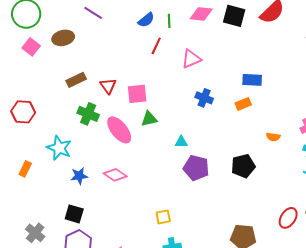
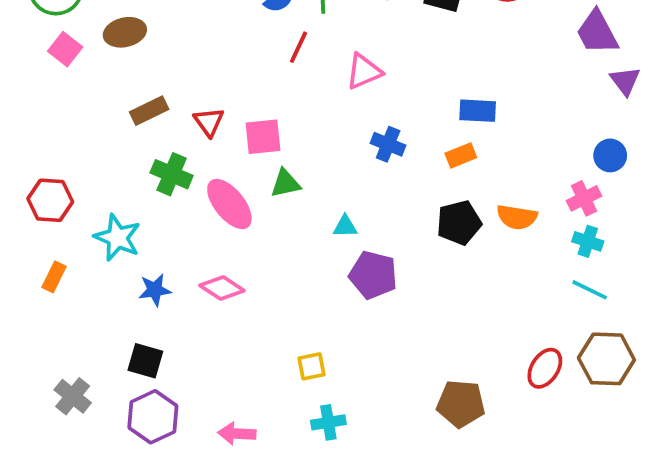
red hexagon: (23, 112) -> (50, 200), moved
orange semicircle: (273, 137) -> (517, 217), size x1.5
black pentagon: (243, 166) -> (459, 223), moved

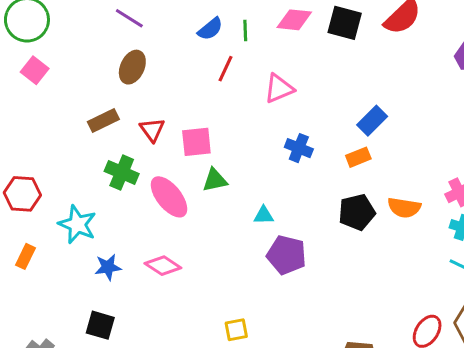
brown ellipse: (125, 32) -> (132, 67), moved, turned -52
blue rectangle: (478, 111) -> (372, 121), turned -48

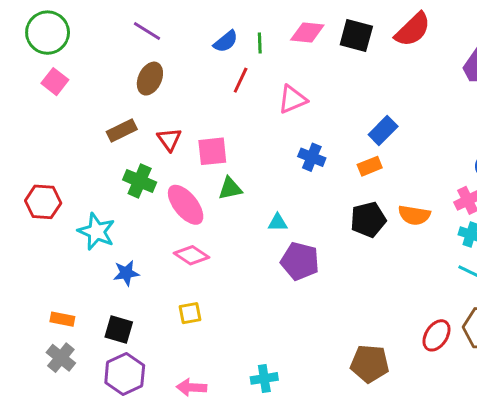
orange rectangle: (25, 256) -> (62, 319), moved, turned 75
pink diamond: (163, 266) -> (192, 255), moved
yellow square: (236, 330) -> (190, 313), moved

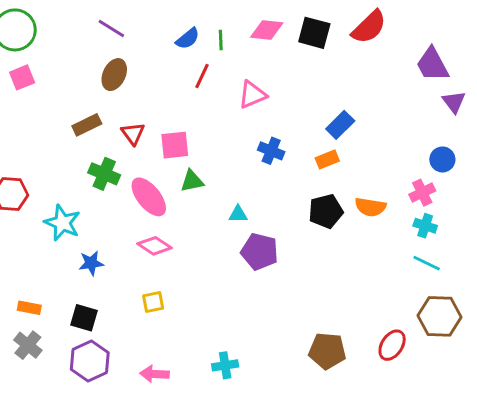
pink square: (55, 82) -> (22, 77), turned 30
red ellipse: (436, 335) -> (392, 345), moved

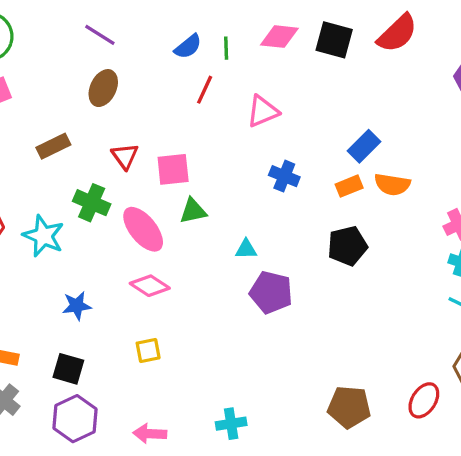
brown rectangle: (87, 125) -> (53, 146), moved
orange semicircle: (370, 207) -> (392, 184), moved
cyan star: (62, 223) -> (43, 236), moved

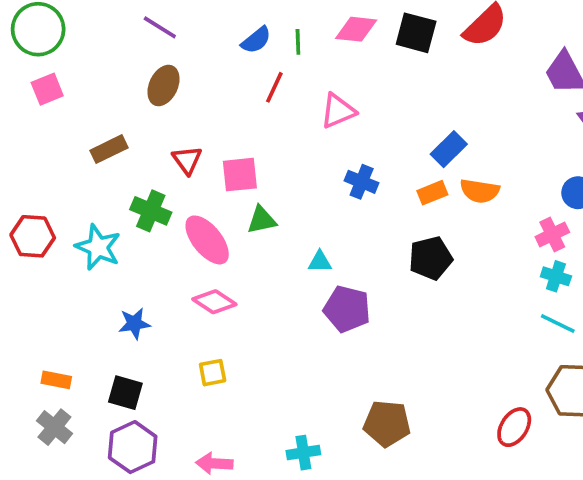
brown pentagon: (349, 407) -> (387, 423), moved

